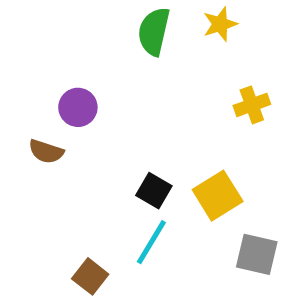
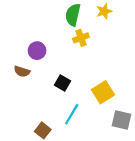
yellow cross: (252, 105) -> (81, 38), moved
black square: (154, 191) -> (62, 83), moved

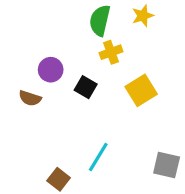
black square: (62, 83) -> (86, 87), moved
yellow square: (103, 92) -> (141, 90), moved

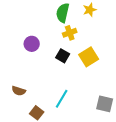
black square: (86, 87) -> (63, 56), moved
brown semicircle: (30, 98) -> (19, 91), moved

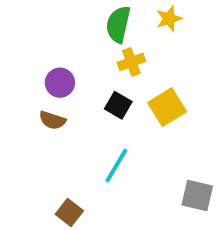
brown semicircle: (19, 91) -> (52, 120), moved
cyan line: (62, 99) -> (116, 165), moved

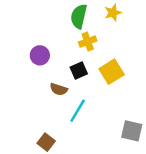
black square: (118, 105) -> (79, 70), turned 36
brown semicircle: (52, 120) -> (59, 89), moved

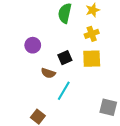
yellow cross: (88, 42) -> (92, 34), moved
yellow square: (112, 72) -> (92, 59), turned 30

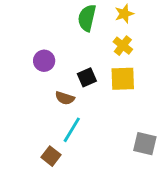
yellow cross: (92, 34) -> (123, 46), turned -32
cyan line: (64, 91) -> (72, 130), moved

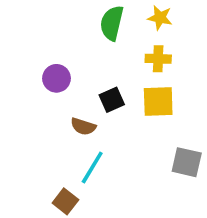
yellow star: (124, 14) -> (160, 18), turned 30
yellow cross: (123, 46) -> (158, 59), turned -36
gray square: (145, 144) -> (187, 162), moved

